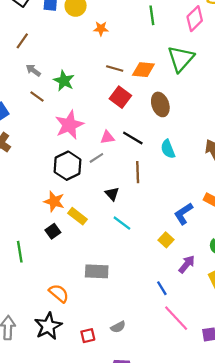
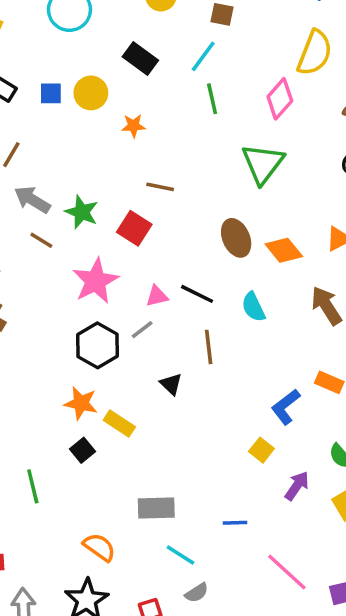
gray arrow: (33, 70) -> (32, 200), size x1.5
orange diamond: (143, 70) -> (284, 250), moved, turned 50
red square: (120, 97) -> (134, 228), moved
cyan line: (122, 223) -> (180, 555), moved
blue line: (162, 288) -> (235, 523), moved, turned -56

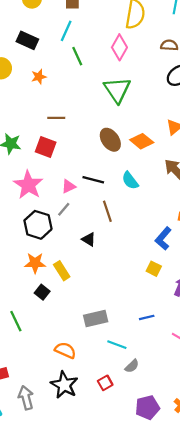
orange star: (134, 126) -> (39, 77), moved
yellow rectangle: (119, 424) -> (62, 271), turned 36

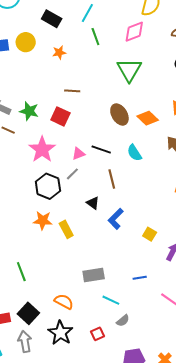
pink diamond: (119, 47) -> (134, 32), turned 35
blue L-shape: (163, 239) -> (116, 219), moved
black square: (42, 292) -> (28, 313), moved, size x1.5

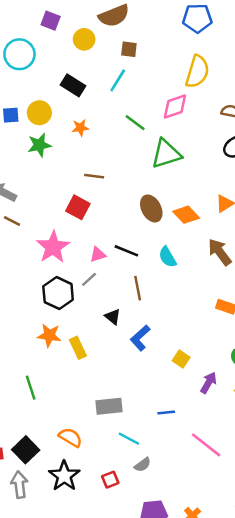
green line: (95, 37) -> (135, 123), moved, turned -36
green triangle: (129, 70) -> (166, 154), turned 40
green star: (29, 111) -> (39, 145), moved, turned -30
green line: (21, 272) -> (31, 388), moved

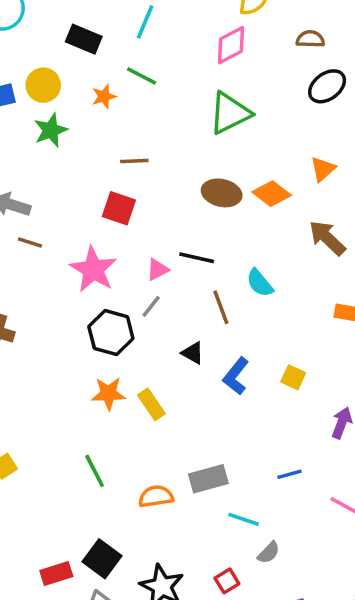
green line: (135, 123) -> (142, 76), moved
brown ellipse: (151, 209) -> (222, 193), turned -40
cyan semicircle: (167, 257) -> (260, 283), moved
yellow square: (181, 359) -> (293, 377), moved
orange semicircle: (70, 437) -> (156, 496), moved, turned -30

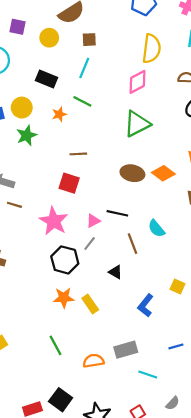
blue L-shape: (236, 376) -> (146, 305), moved
gray semicircle: (269, 553) -> (173, 403), moved

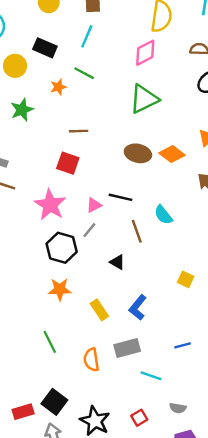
yellow circle: (22, 108) -> (15, 66), moved
yellow rectangle: (90, 304) -> (99, 310), moved
blue L-shape: (146, 305) -> (138, 307), moved
orange semicircle: (93, 361) -> (91, 360), turned -90
gray semicircle: (173, 403) -> (178, 408), turned 56

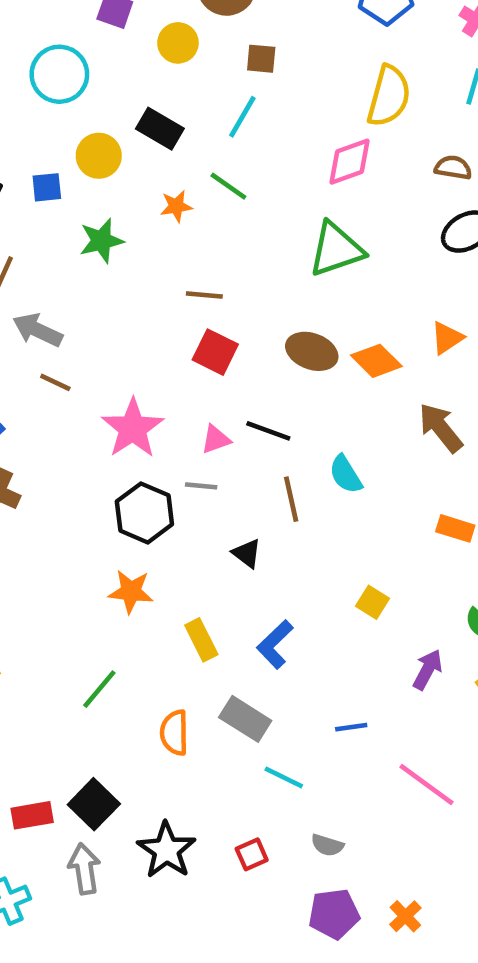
red square: (68, 163) -> (215, 352), moved
gray line: (89, 230) -> (201, 486), turned 49
green line: (50, 342) -> (99, 689), turned 60
gray rectangle: (127, 348) -> (245, 719), turned 40

